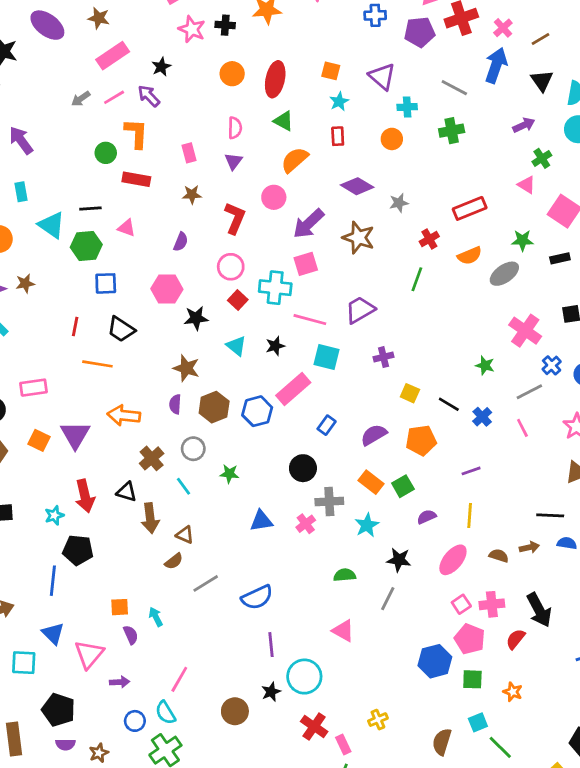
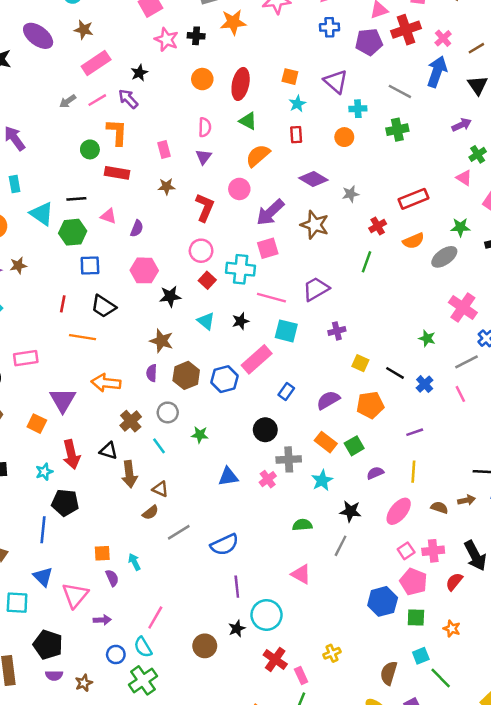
purple semicircle: (181, 242) -> (137, 228), moved
orange square: (39, 440) -> (37, 424), moved

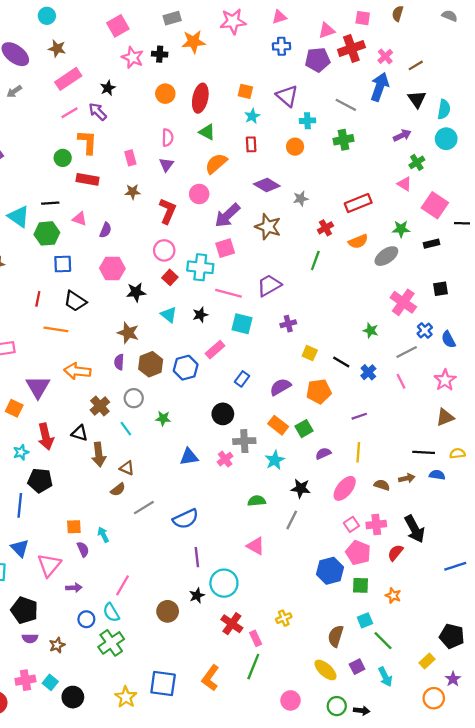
gray arrow: (68, 101) -> (14, 91), moved
pink rectangle: (257, 359) -> (215, 350), size x0.7

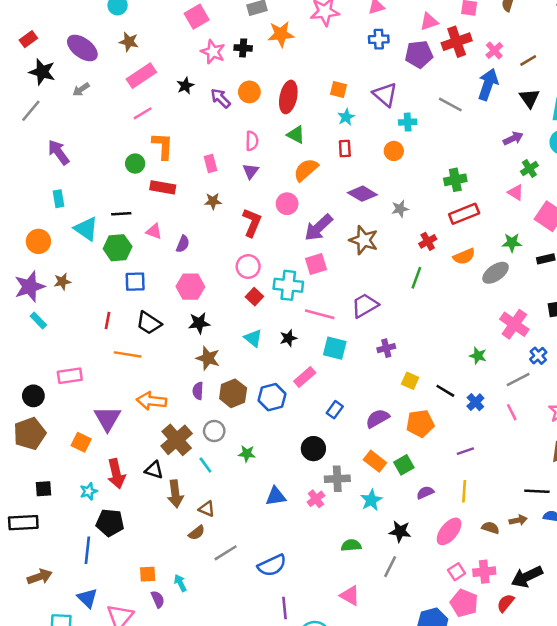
purple arrow: (98, 112) -> (220, 98), moved
green cross: (344, 140) -> (455, 180), moved
black star: (136, 292) -> (199, 323), moved
brown cross: (100, 406) -> (177, 440), size x1.4
black arrow: (415, 529) -> (527, 577), turned 92

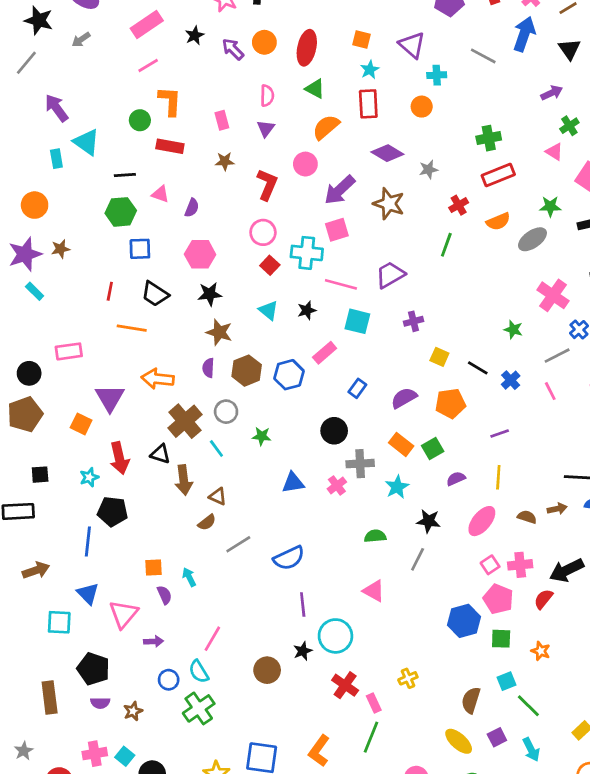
red rectangle: (345, 148) -> (368, 104), size x1.5
cyan triangle: (86, 229) -> (87, 142), moved

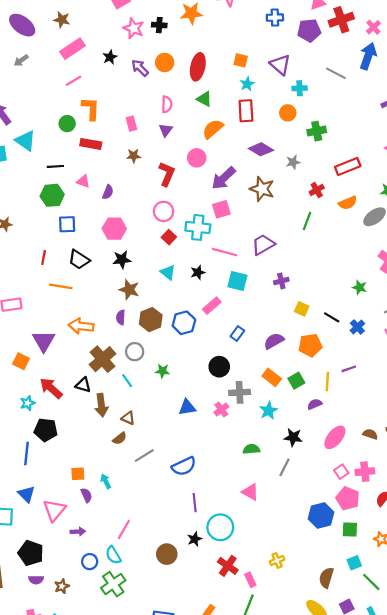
green cross: (489, 138) -> (317, 131), moved
red arrow: (119, 458) -> (51, 388), turned 145
yellow line: (498, 477) -> (327, 382), moved

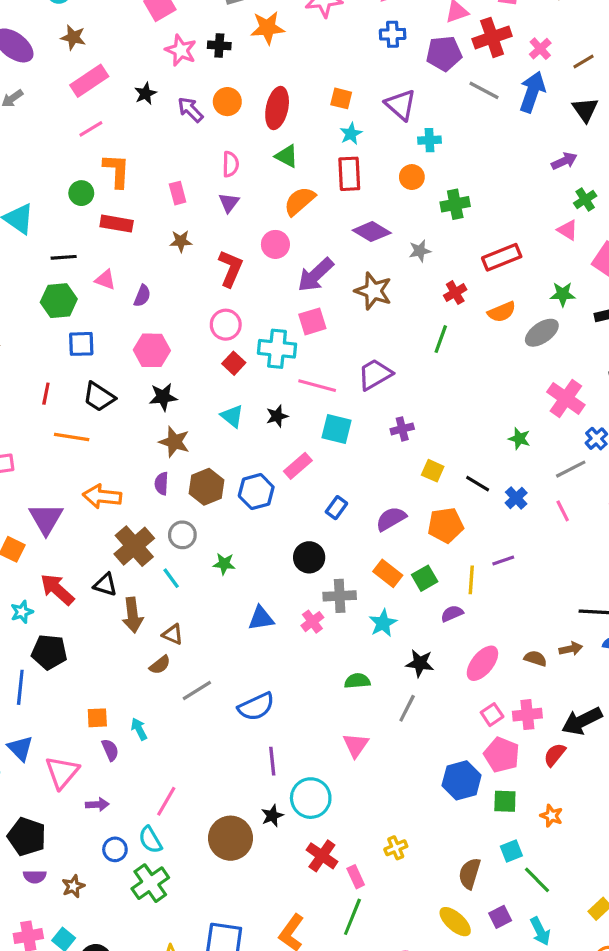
gray line: (336, 73) -> (484, 90), moved
pink triangle: (250, 492) -> (356, 745), turned 36
brown circle: (167, 554) -> (231, 838), size x1.4

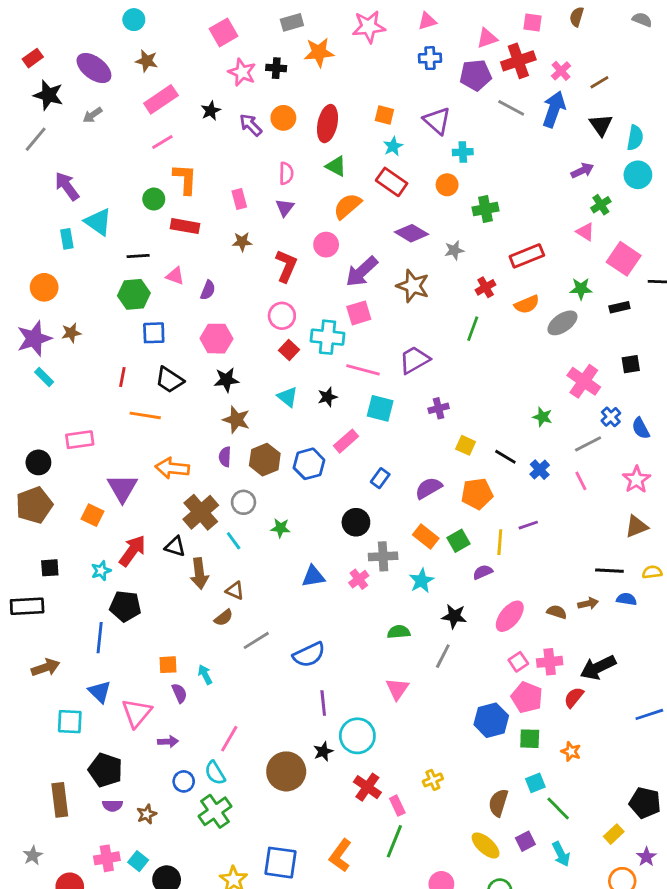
red rectangle: (349, 174) -> (392, 182), turned -52
red arrow: (57, 589) -> (132, 551), turned 84

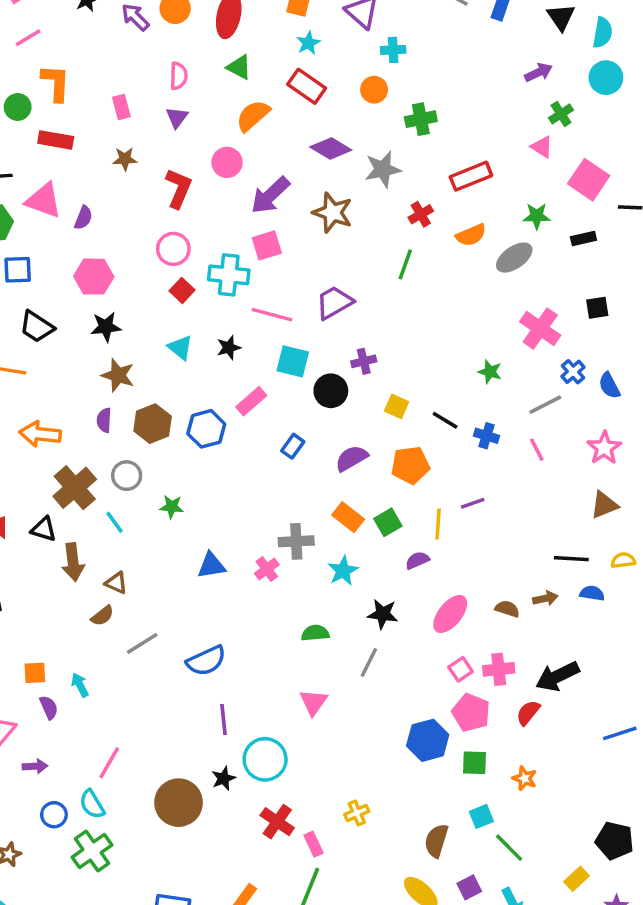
gray star: (454, 250) -> (383, 169), size x1.5
pink triangle: (175, 276) -> (44, 200), size x1.6
blue cross: (540, 470) -> (487, 436), turned -30
black circle: (356, 522) -> (331, 391), moved

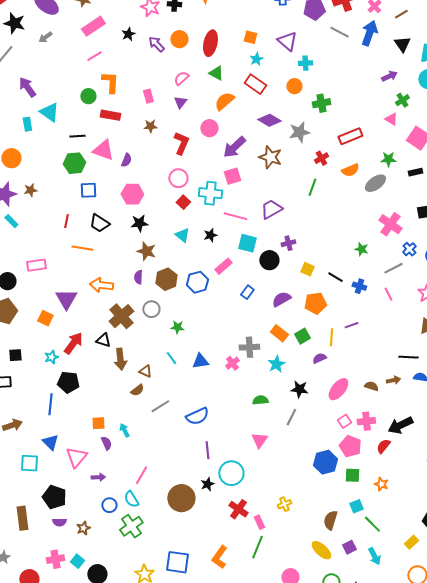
pink semicircle: (179, 76) -> (181, 78), turned -133
cyan line: (115, 522) -> (171, 358), moved

